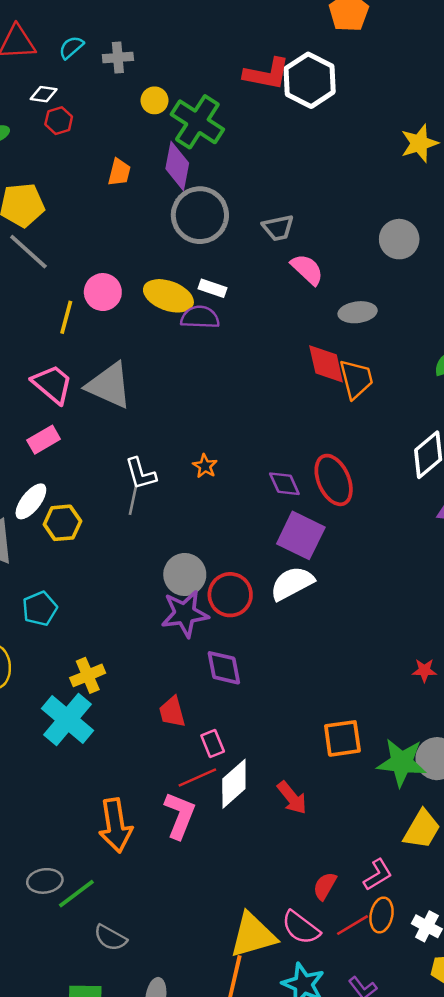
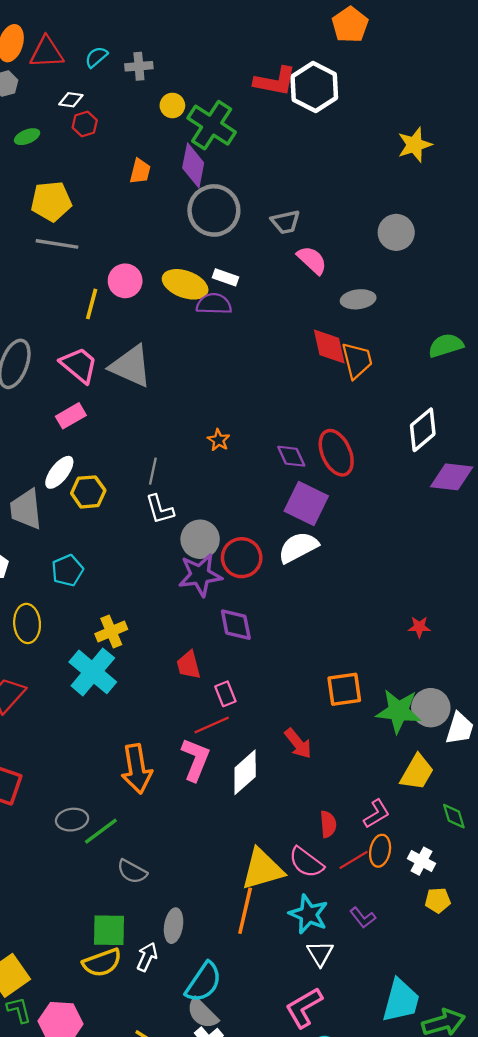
gray line: (28, 252) -> (57, 244), turned -33
white L-shape: (141, 474) -> (160, 509), moved
white diamond: (234, 784) -> (245, 772), moved
red semicircle: (325, 886) -> (328, 824), turned 145

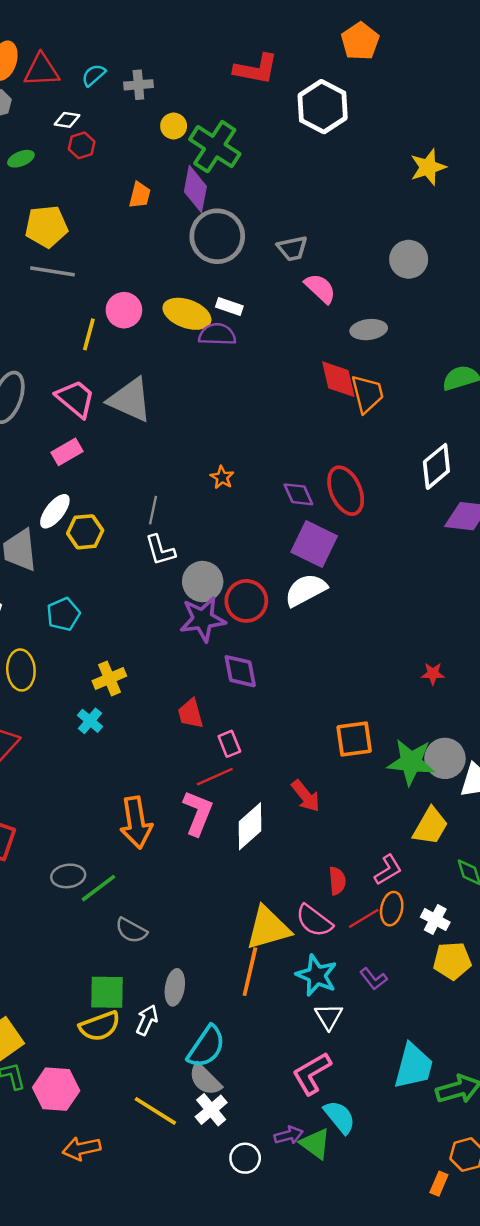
red L-shape: (275, 81) -> (256, 69), moved
cyan cross: (93, 672) -> (90, 721), size x0.5
yellow pentagon: (438, 900) -> (452, 961), size x1.4

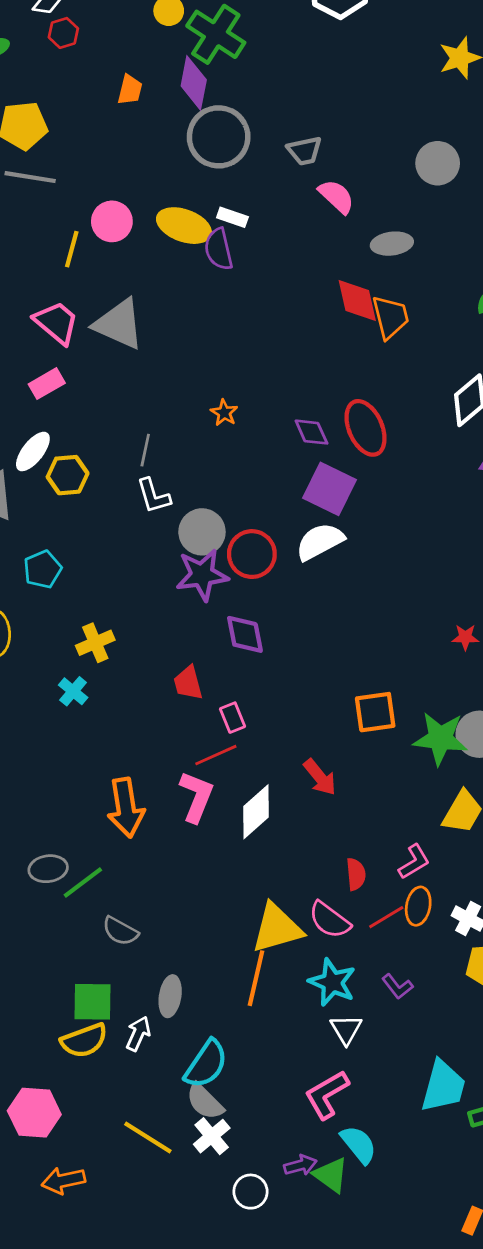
purple semicircle: (217, 334) -> (219, 249), turned -105

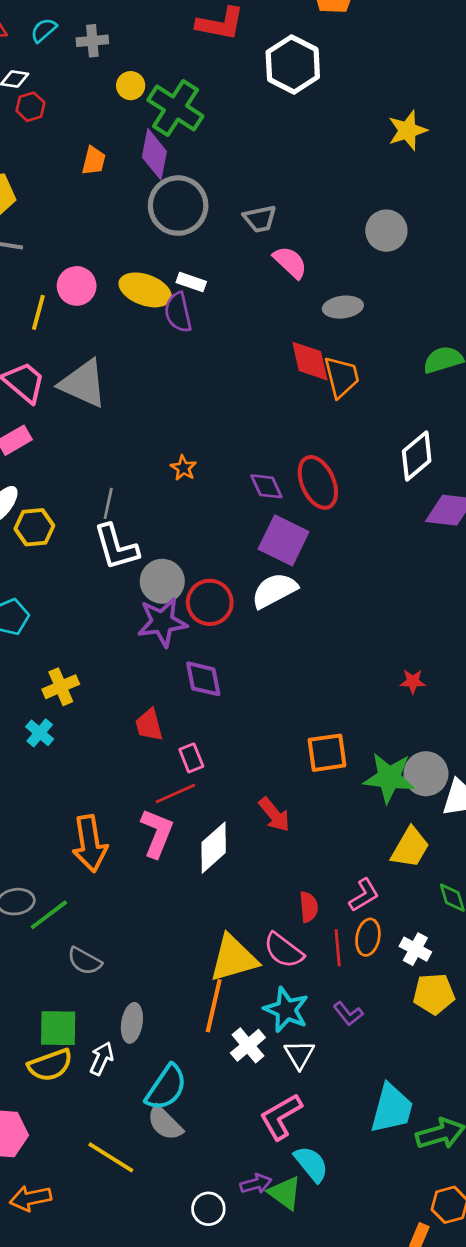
white L-shape: (153, 496) -> (116, 547), size x1.4
red line: (386, 917) -> (338, 948), turned -64
white cross: (212, 1136) -> (248, 1045), moved

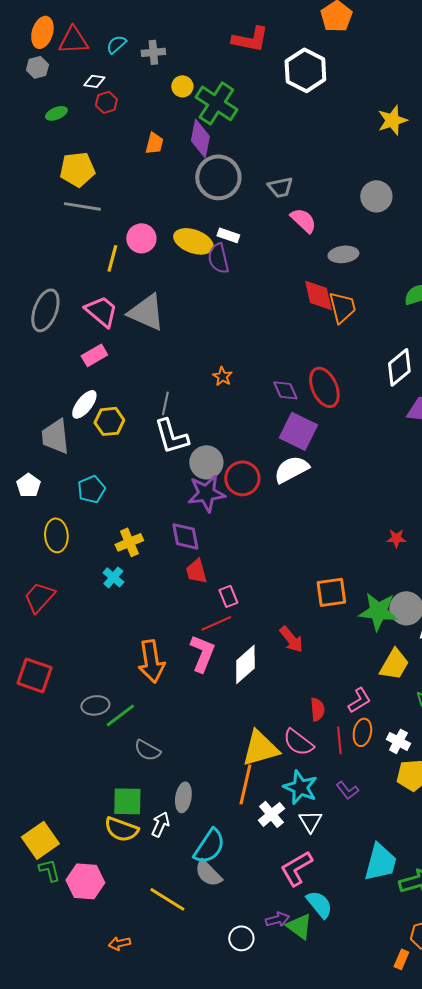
purple diamond: (203, 679) -> (185, 536), moved
yellow semicircle: (50, 1065) -> (121, 829), turned 40
orange arrow: (30, 1198) -> (119, 943), moved, size x0.7

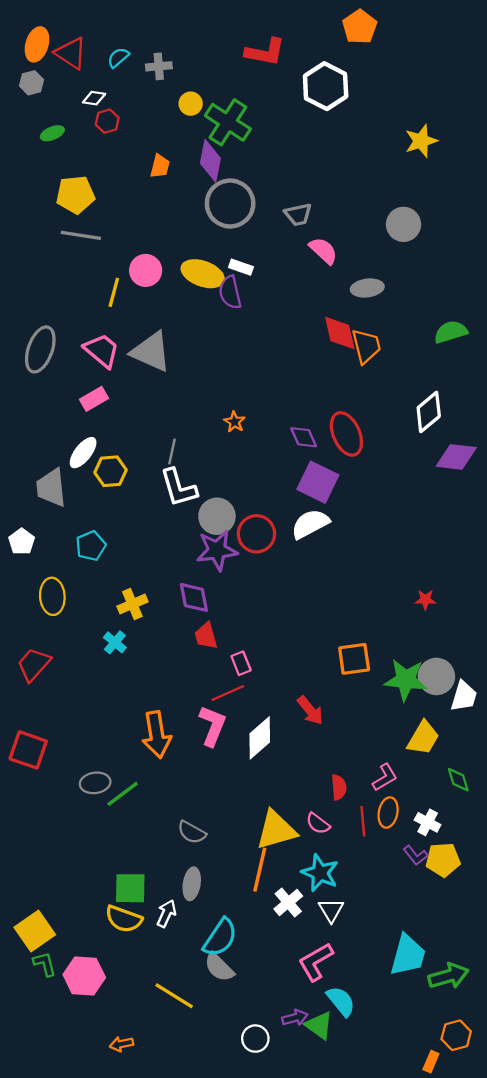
red triangle: (73, 40) -> (71, 53), turned 36
pink semicircle: (298, 742) -> (318, 823), size x0.7
gray semicircle: (147, 750) -> (192, 832), moved
purple L-shape: (347, 790) -> (416, 855), moved

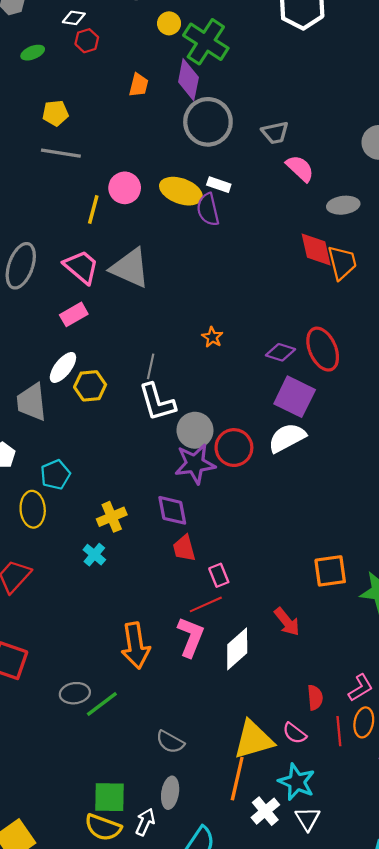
yellow pentagon: (75, 195) -> (55, 113), size x0.7
purple diamond: (304, 437) -> (280, 352), turned -48
cyan pentagon: (91, 546) -> (55, 475), moved

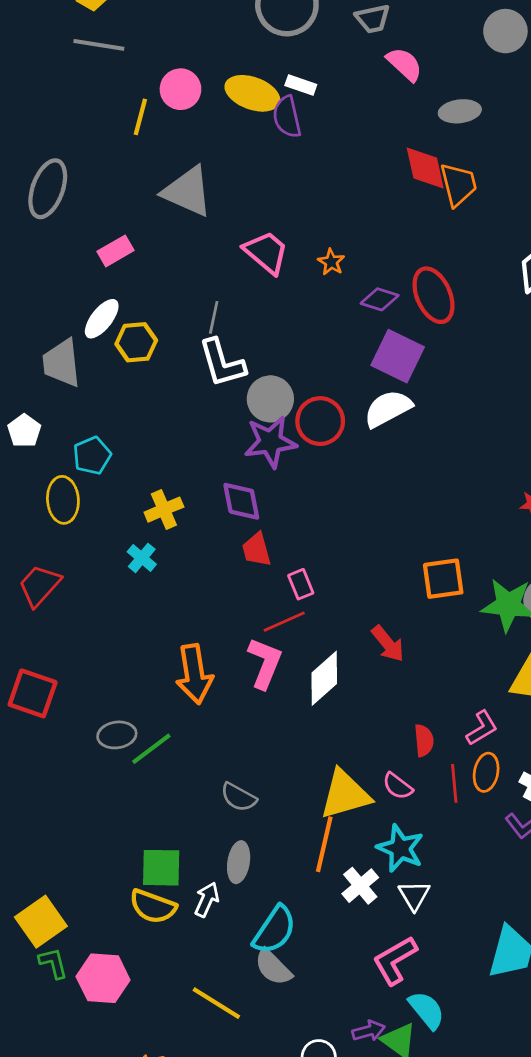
pink trapezoid: (81, 267) -> (266, 252), moved
orange star: (212, 337) -> (331, 262), moved

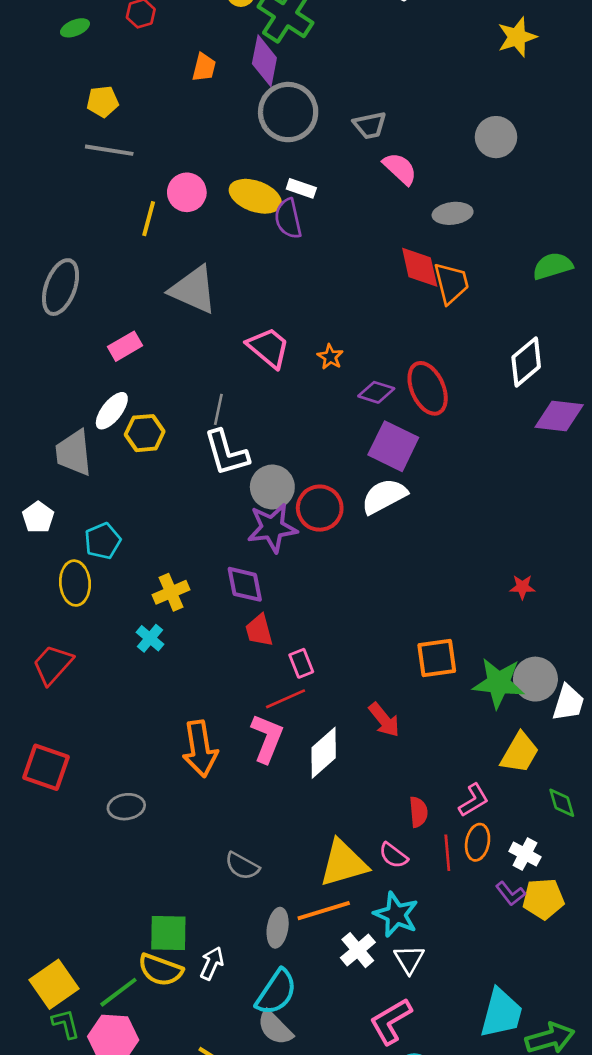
green line: (151, 749) -> (118, 992), moved
orange line: (324, 844) -> (324, 911), turned 60
gray ellipse: (239, 862) -> (278, 928), moved

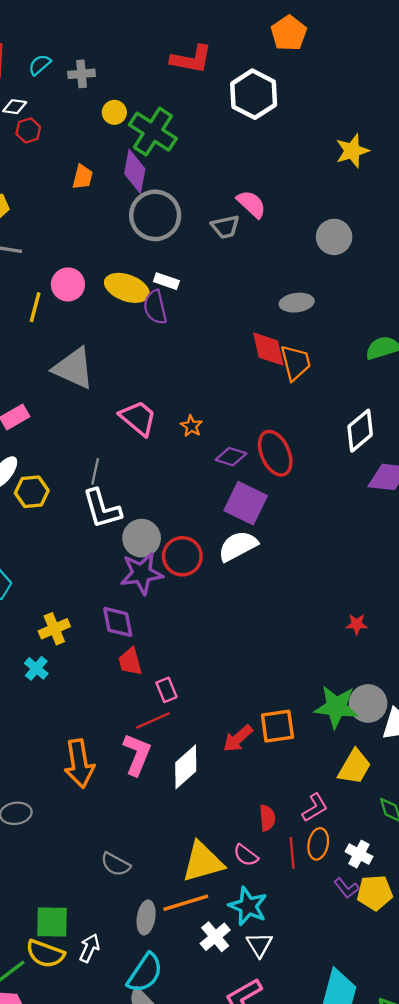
pink semicircle: (400, 169) -> (251, 204), moved
orange square: (437, 658) -> (277, 726), moved
red arrow: (384, 720) -> (238, 739), turned 88

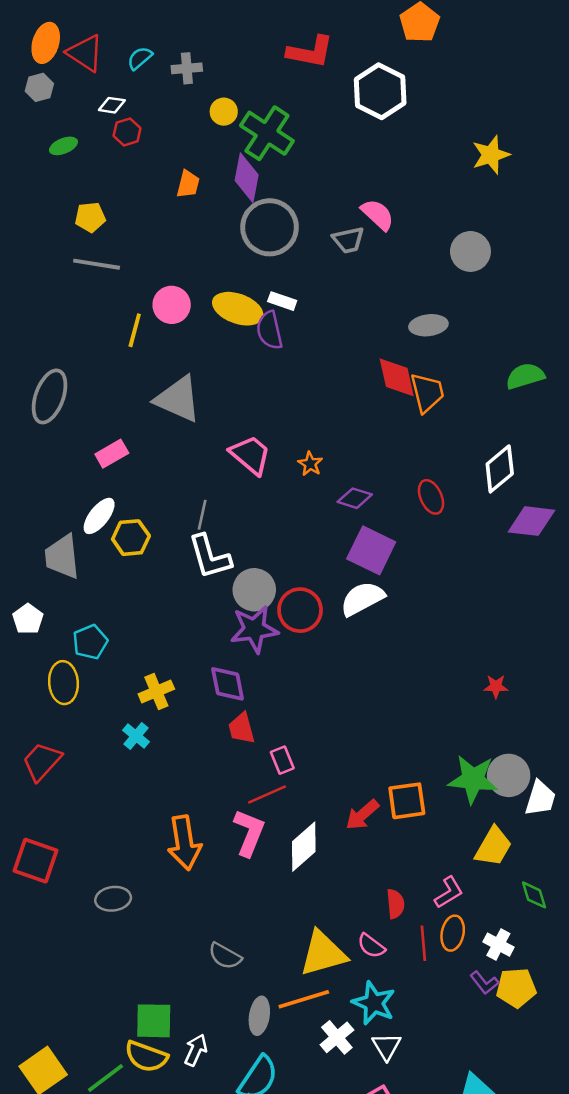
red ellipse: (275, 453) -> (431, 497), moved, size x0.7

